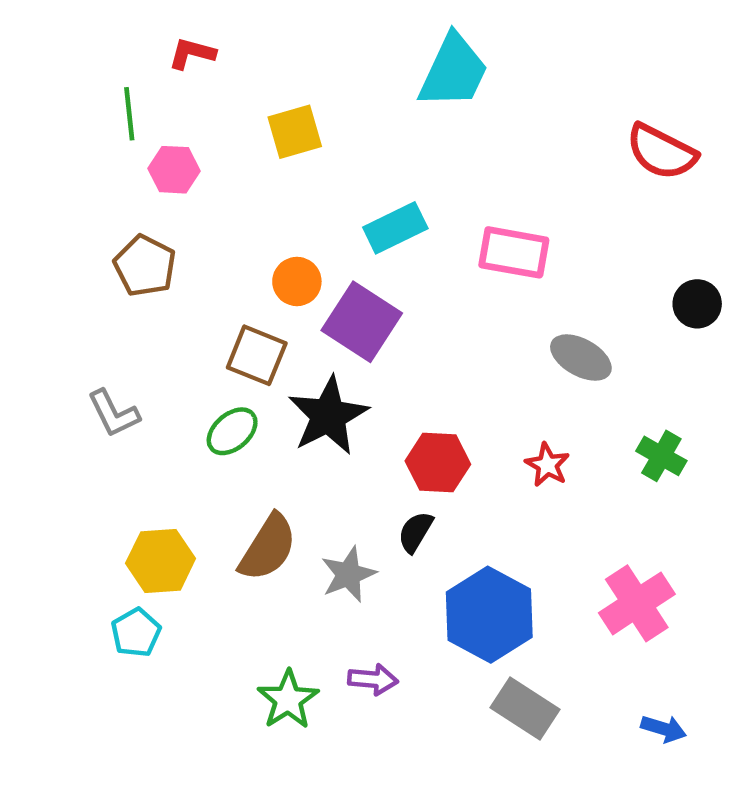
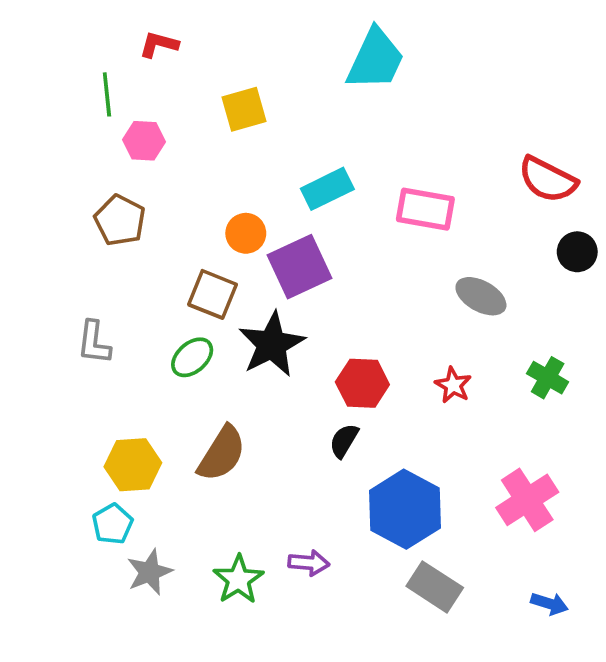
red semicircle: (661, 152) -> (548, 180), moved
purple square: (362, 322) -> (300, 267), turned 32
gray L-shape: (114, 413) -> (94, 343), turned 33
gray star: (348, 574) -> (150, 572), moved

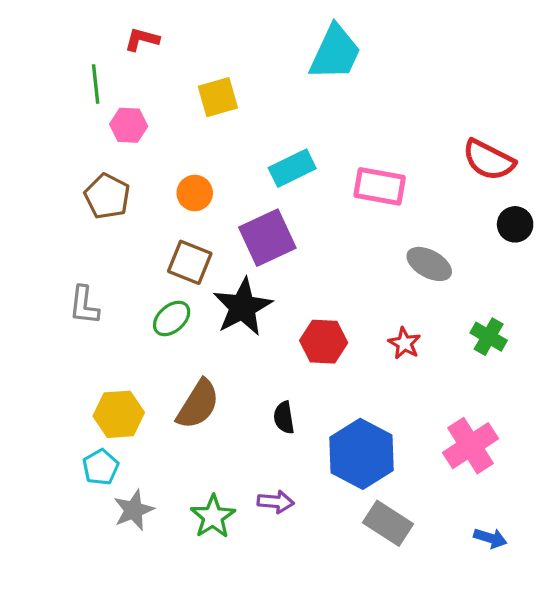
orange circle: (246, 233) -> (195, 193), moved
black semicircle: (344, 441) -> (284, 418), moved, turned -40

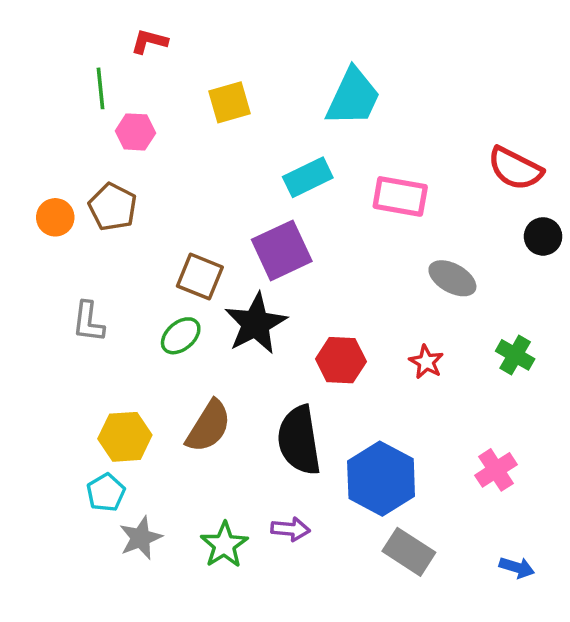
cyan trapezoid: (335, 53) -> (353, 97), moved
orange circle: (195, 193) -> (55, 217), moved
black semicircle: (284, 418) -> (299, 440), size x2.0
pink cross: (470, 446) -> (496, 470), size x0.7

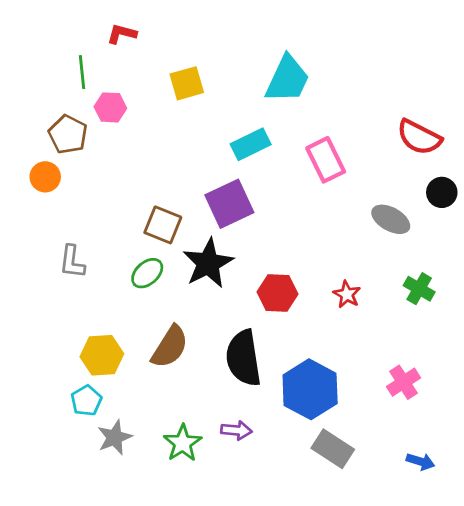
pink rectangle: (400, 196) -> (326, 160), turned 54
brown pentagon: (113, 207) -> (68, 134), moved
gray ellipse: (452, 278) -> (391, 219), moved

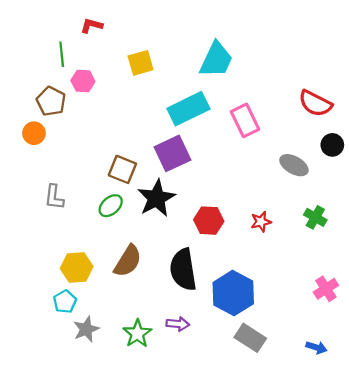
cyan rectangle: (251, 144) -> (188, 109), size x1.4
red star: (347, 294) -> (261, 222), turned 30
pink cross: (404, 382) -> (326, 289), moved

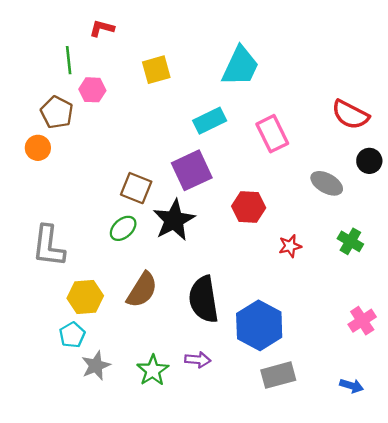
cyan rectangle: (188, 109) -> (210, 121), size x0.7
gray L-shape: (54, 197) -> (49, 246), moved, size x1.5
red hexagon: (209, 221) -> (249, 207), moved
gray rectangle: (250, 338) -> (278, 375), turned -48

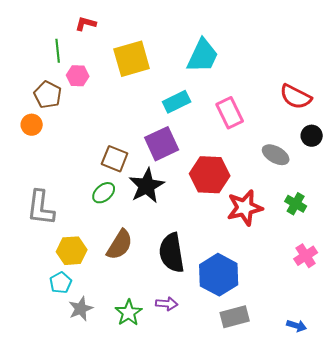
yellow square: (156, 70) -> (132, 59), size x1.5
red hexagon: (249, 207) -> (210, 175), size x1.4
red star: (290, 246) -> (245, 208), size x1.8
pink cross: (362, 321) -> (306, 256), moved

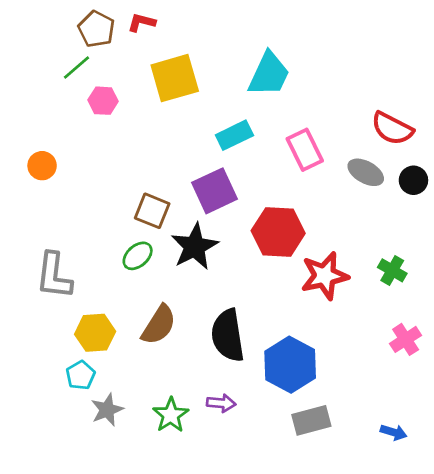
red L-shape: (86, 24) -> (142, 22), moved
green line: (58, 51) -> (77, 67), turned 55
brown pentagon: (48, 95) -> (96, 29), moved
gray ellipse: (276, 155) -> (366, 172), moved

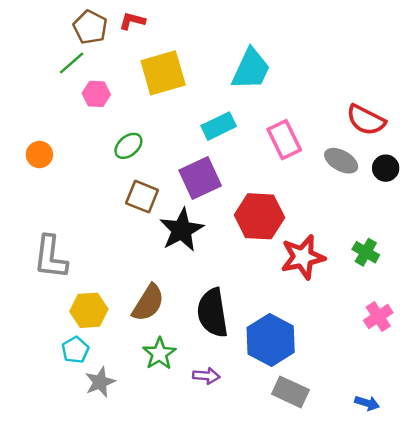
green ellipse: (138, 256) -> (128, 146), moved
green star: (171, 415) -> (159, 354), moved
gray rectangle: (311, 420) -> (290, 392), turned 40

